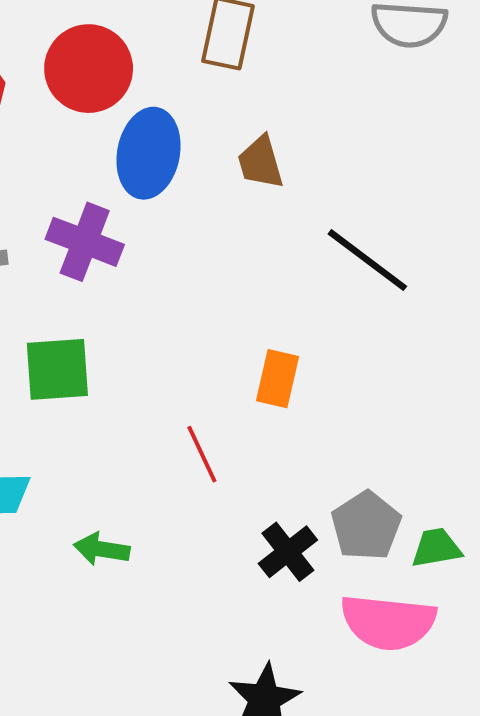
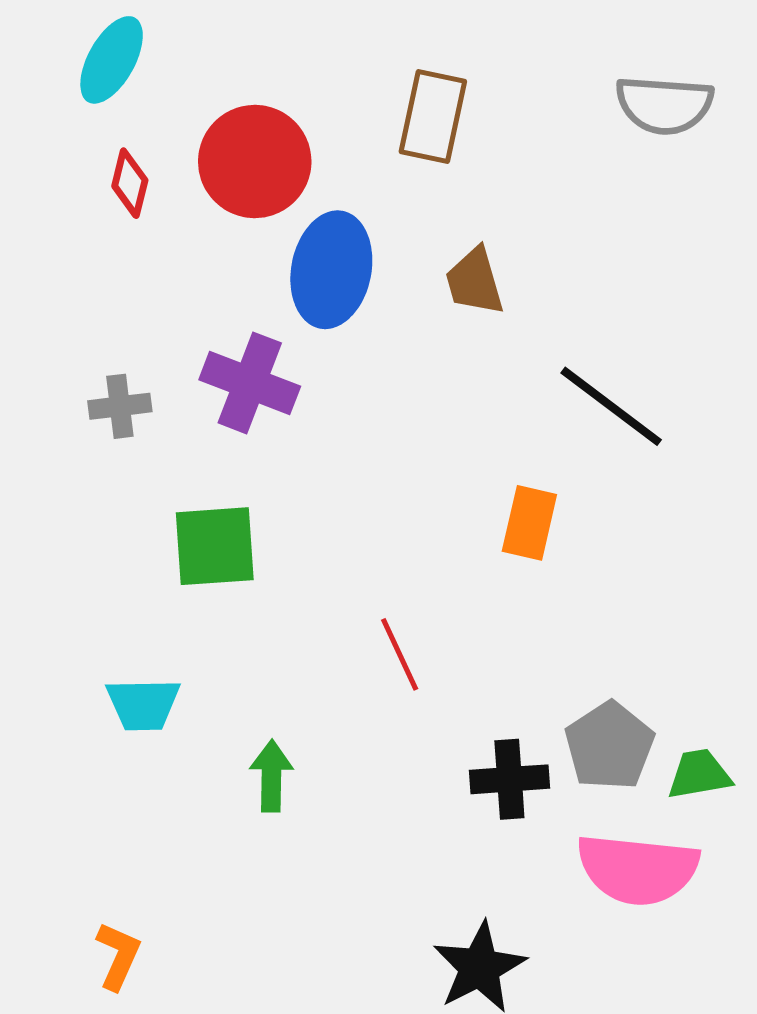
orange rectangle: (277, 379) -> (529, 523), moved
green arrow: (102, 549) -> (271, 776), turned 82
black cross: (288, 552) -> (509, 779), turned 34

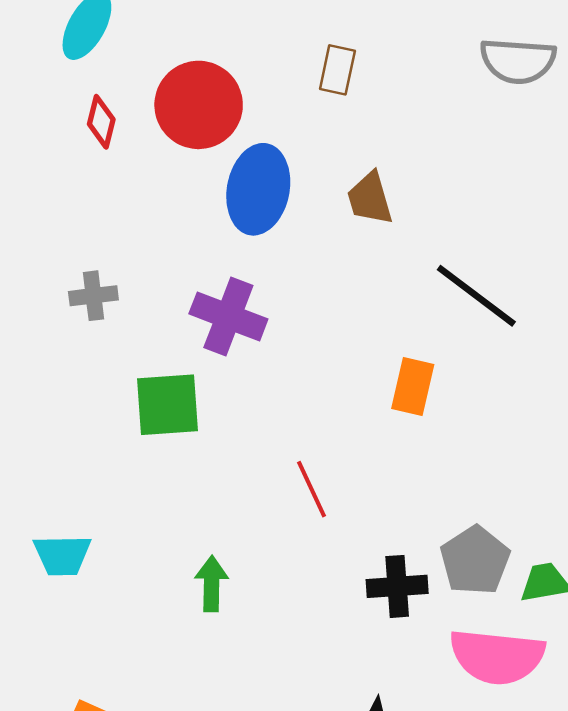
brown rectangle: (433, 117) -> (337, 70), size x0.7
purple cross: (250, 383) -> (228, 316), moved
cyan trapezoid: (143, 704) -> (62, 555), moved

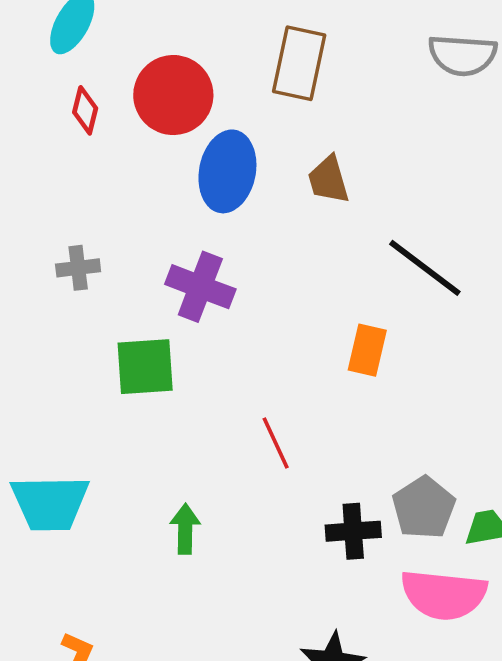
brown rectangle: (337, 70) -> (299, 63), size x1.6
cyan trapezoid: (62, 555) -> (50, 503), size x1.5

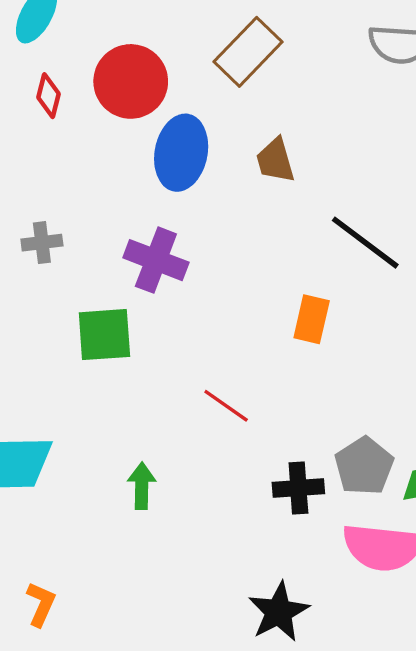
brown rectangle: (299, 63) -> (248, 52), turned 32
red line: (276, 443) -> (226, 406), turned -30

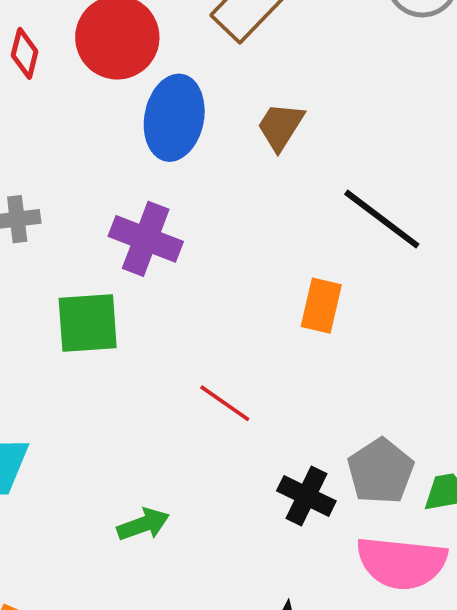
brown trapezoid: (275, 160) -> (280, 126), turned 48
green arrow: (142, 486) -> (143, 524), moved, turned 69
black cross: (298, 488) -> (306, 496), turned 30

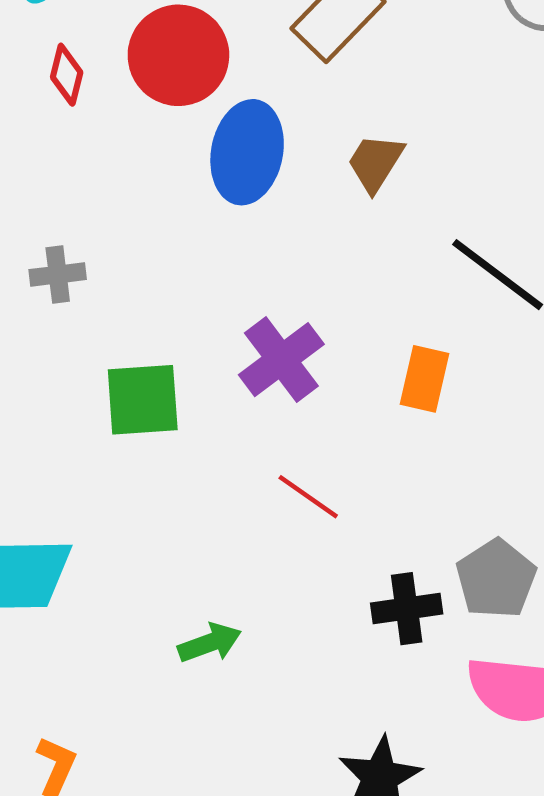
purple cross: (146, 239) -> (281, 360), moved, turned 32
black cross: (306, 496) -> (407, 609), turned -34

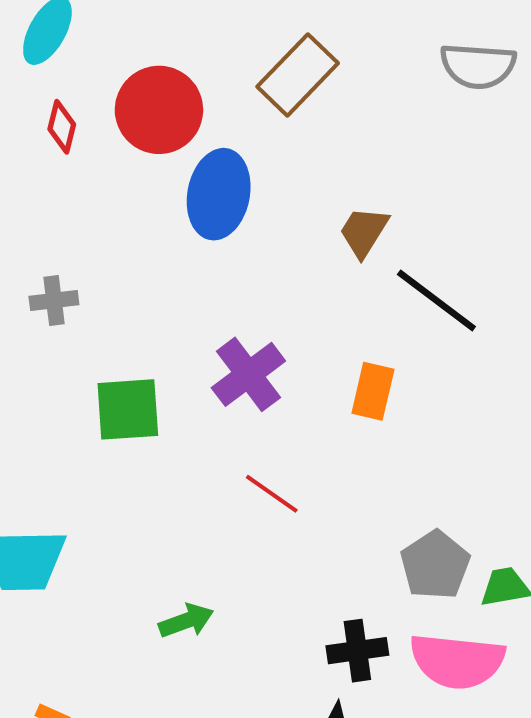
brown trapezoid: (375, 163) -> (364, 232), moved
black cross: (407, 609) -> (357, 651), moved

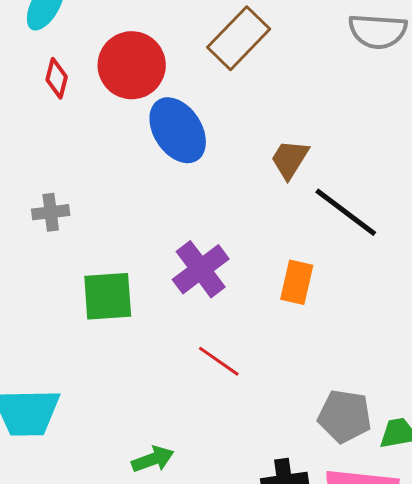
blue ellipse: (219, 194) -> (178, 130), turned -44
gray pentagon: (435, 565) -> (345, 416), turned -30

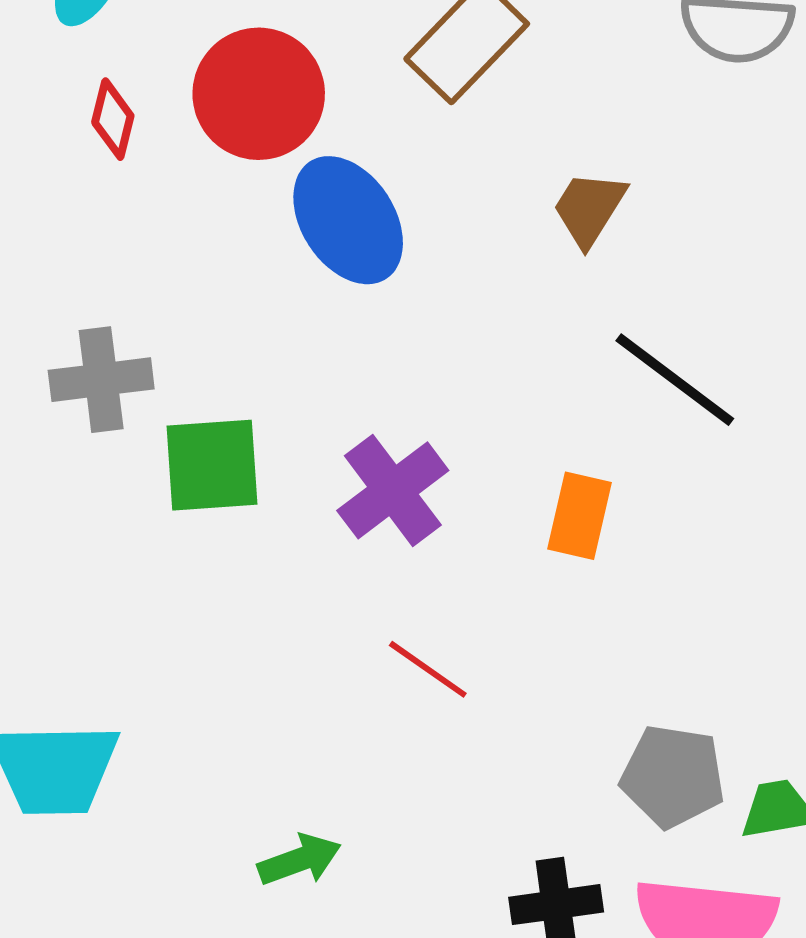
brown trapezoid: (290, 159) -> (589, 209), moved
gray cross: (51, 212) -> (101, 380), size x1.4
green square: (108, 296) -> (212, 465), moved

